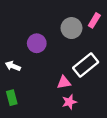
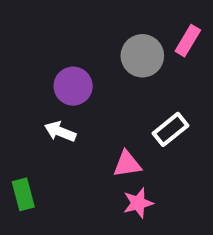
white rectangle: (86, 65) -> (171, 129), size x0.7
white arrow: (13, 66) -> (60, 132), moved

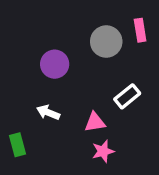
pink rectangle: (188, 41) -> (140, 30), turned -40
white arrow: (60, 132) -> (48, 113), moved

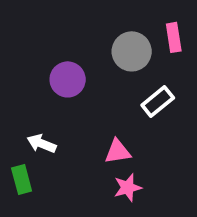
white rectangle: (127, 96) -> (158, 101), moved
white arrow: (48, 113) -> (42, 144), moved

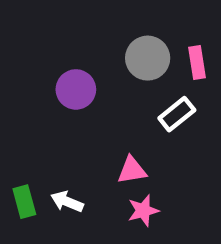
pink rectangle: (174, 37) -> (197, 63), moved
white arrow: (42, 144) -> (67, 202), moved

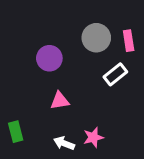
pink triangle: (132, 170) -> (60, 101), moved
white arrow: (67, 202) -> (64, 143), moved

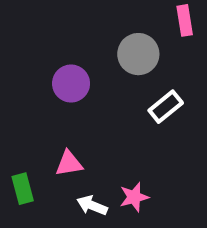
pink rectangle: (129, 41) -> (185, 20), moved
pink triangle: (60, 101) -> (69, 163), moved

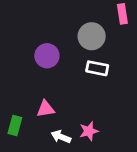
white rectangle: (166, 107) -> (97, 68), moved, turned 50
green rectangle: (23, 189) -> (15, 126), turned 30

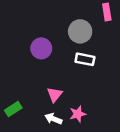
pink triangle: (46, 109) -> (55, 95), moved, turned -42
green rectangle: (15, 126) -> (13, 109), turned 42

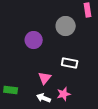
white rectangle: (85, 59) -> (70, 63), moved
green rectangle: (13, 109) -> (11, 90), turned 40

